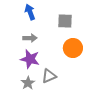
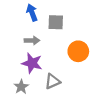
gray square: (65, 21) -> (56, 22), moved
gray star: (28, 83) -> (21, 87), moved

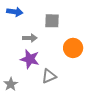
blue arrow: (32, 13) -> (15, 12), moved, turned 119
gray star: (21, 87) -> (11, 84), moved

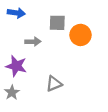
orange circle: (73, 48) -> (81, 35), moved
purple star: (30, 59) -> (16, 66), moved

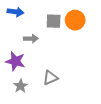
orange circle: (81, 35) -> (75, 20), moved
gray star: (12, 93) -> (21, 86), moved

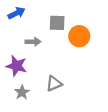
blue arrow: (15, 12) -> (16, 13), turned -35
orange circle: (75, 20) -> (79, 36), moved

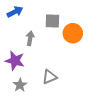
gray arrow: (33, 42) -> (30, 38), turned -80

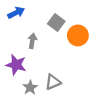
gray square: (52, 21) -> (56, 22), turned 35
gray star: (20, 85) -> (30, 88), moved

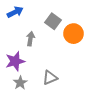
purple star: (16, 65) -> (15, 61), turned -30
gray star: (30, 88) -> (20, 83), moved

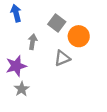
blue arrow: (15, 12) -> (16, 13), turned -77
gray triangle: (50, 78) -> (62, 58), moved

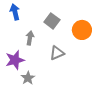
orange circle: (79, 36) -> (82, 30), moved
gray star: (22, 89) -> (28, 78), moved

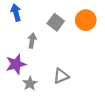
orange circle: (82, 30) -> (86, 20), moved
gray triangle: (57, 53) -> (61, 76), moved

